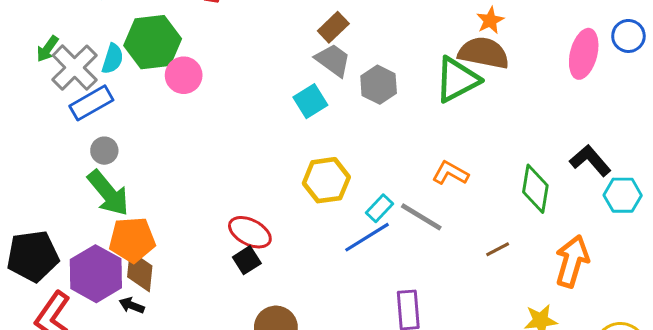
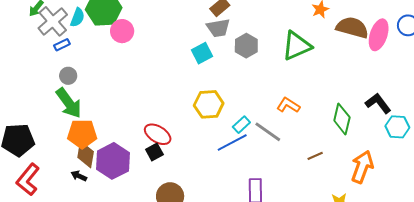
brown semicircle: (484, 53) -> (352, 28), moved
gray trapezoid: (333, 60) -> (218, 28), turned 130
blue rectangle: (91, 103) -> (62, 45), size x0.6
purple hexagon: (96, 274) -> (113, 161), moved

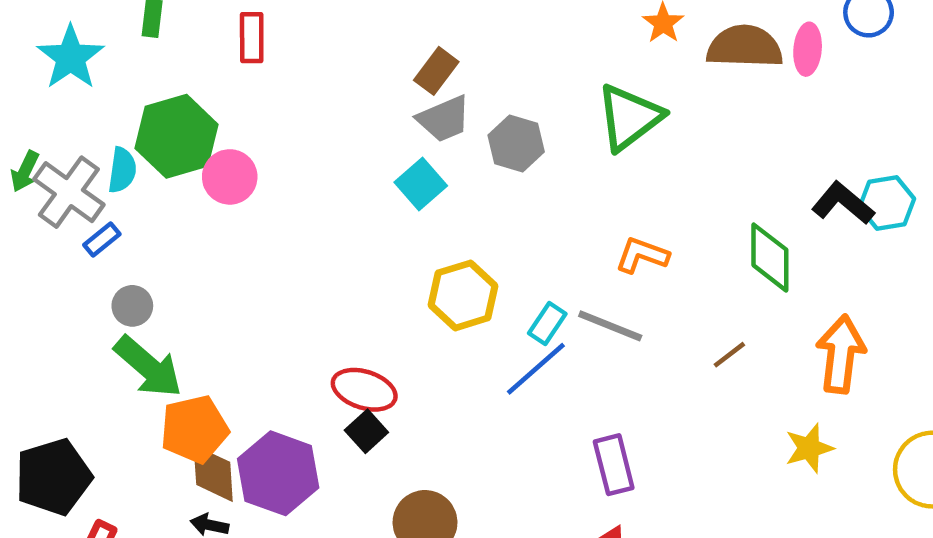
pink ellipse: (379, 35) -> (808, 49), size x0.7
cyan hexagon: (397, 127) -> (887, 203), moved

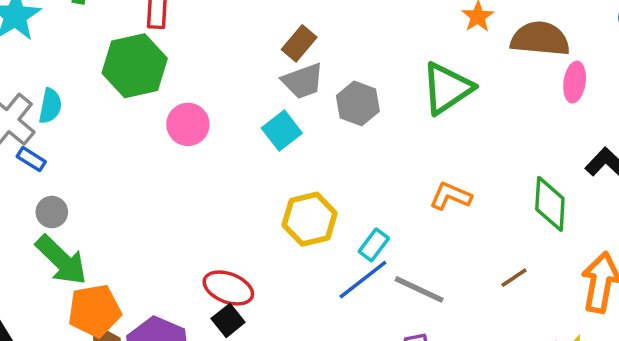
pink ellipse: (808, 49) -> (575, 82), moved
green hexagon: (177, 136) -> (135, 66), moved
pink circle: (230, 177) -> (188, 124), moved
blue rectangle: (102, 240) -> (31, 159), turned 68
gray line: (610, 326) -> (419, 289), moved

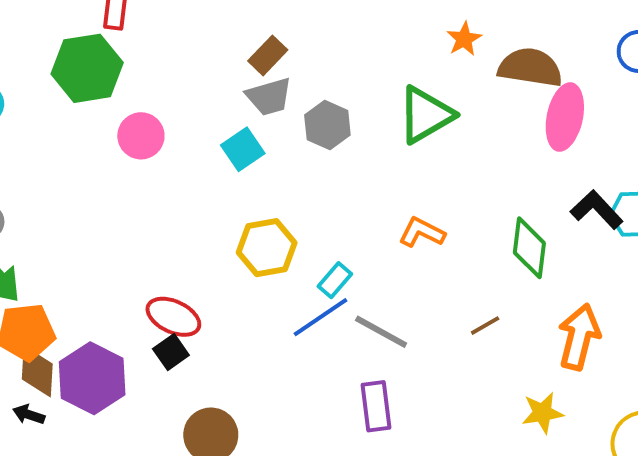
pink ellipse: (575, 82) -> (565, 117), size x1.5

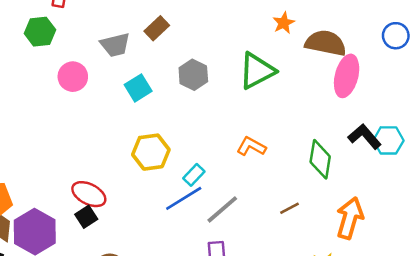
green hexagon: (87, 68) -> (40, 32), size x0.7
gray trapezoid: (269, 97) -> (115, 45), moved
gray line: (381, 332) -> (222, 209), turned -72

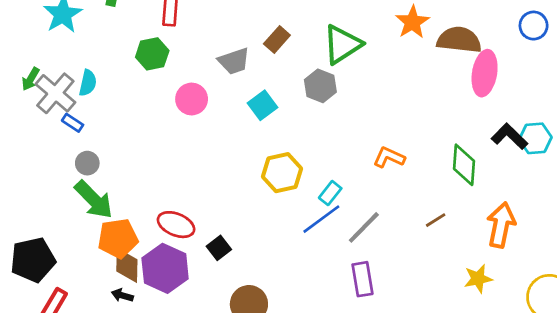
orange star: (284, 23) -> (412, 22), size x1.4
green triangle: (257, 71) -> (342, 44), moved
red ellipse: (89, 194) -> (176, 225), moved

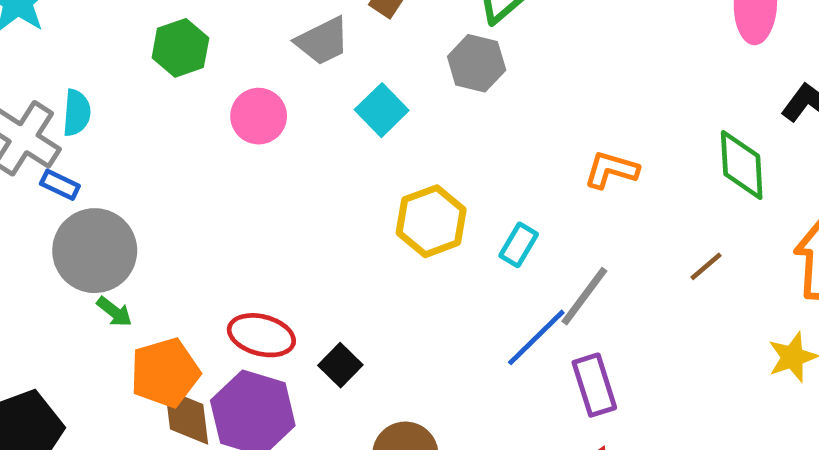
gray circle: (87, 163) -> (95, 251), size x2.0
green arrow: (94, 200) -> (114, 312), size x0.5
blue line: (321, 219) -> (536, 337), moved

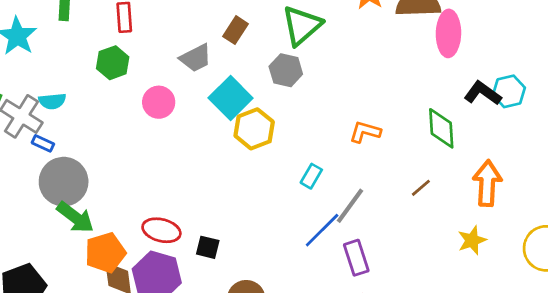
cyan square: (382, 110) -> (231, 98), size x1.4
cyan semicircle: (77, 113) -> (52, 101), turned 80
yellow hexagon: (431, 221) -> (254, 129), moved
green arrow: (114, 312) -> (75, 217), size x1.8
black square: (340, 365) -> (208, 247), turned -30

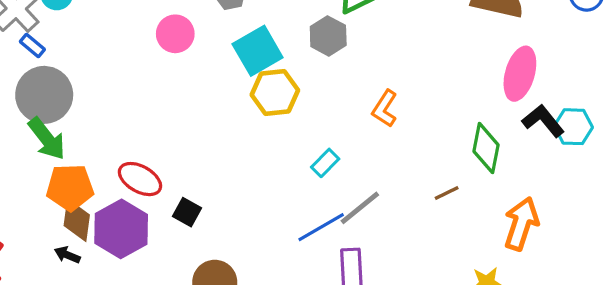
pink ellipse: (448, 33) -> (520, 74), moved
orange L-shape: (365, 132) -> (385, 109), moved, turned -88
brown line: (421, 188) -> (447, 193), moved

